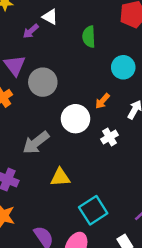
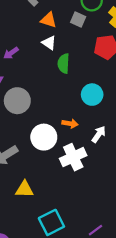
white triangle: (50, 17) -> (49, 43), moved
orange arrow: (102, 101) -> (70, 124), turned -128
white cross: (110, 137) -> (73, 157), size x1.6

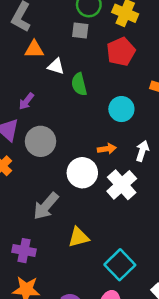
orange triangle: (49, 20) -> (34, 49), moved
purple arrow: (11, 53) -> (26, 101), moved

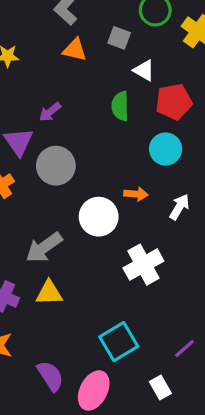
gray square: (80, 31) -> (119, 38), moved
red pentagon: (121, 52) -> (174, 102), moved
white triangle: (56, 66) -> (144, 70), moved
white cross: (122, 185) -> (143, 265), moved
yellow triangle: (79, 237) -> (49, 293), moved

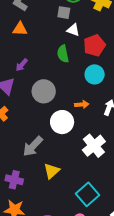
gray square: (119, 38) -> (64, 13), moved
orange triangle: (75, 50) -> (20, 29), moved
gray circle: (56, 166) -> (44, 91), moved
yellow triangle: (49, 293) -> (52, 171), moved, turned -30

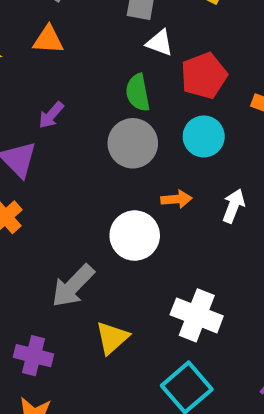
gray circle: (44, 91) -> (133, 143), moved
white cross: (94, 146) -> (197, 315), moved, turned -30

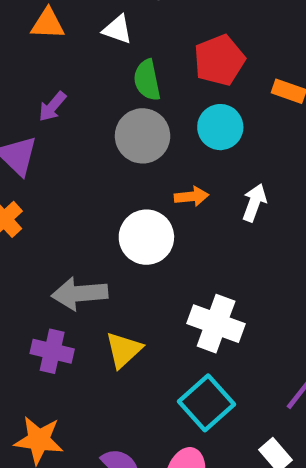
white triangle: (160, 43) -> (117, 29), moved
gray arrow: (73, 286) -> (80, 294), turned 42
purple cross: (33, 356) -> (52, 351), moved

